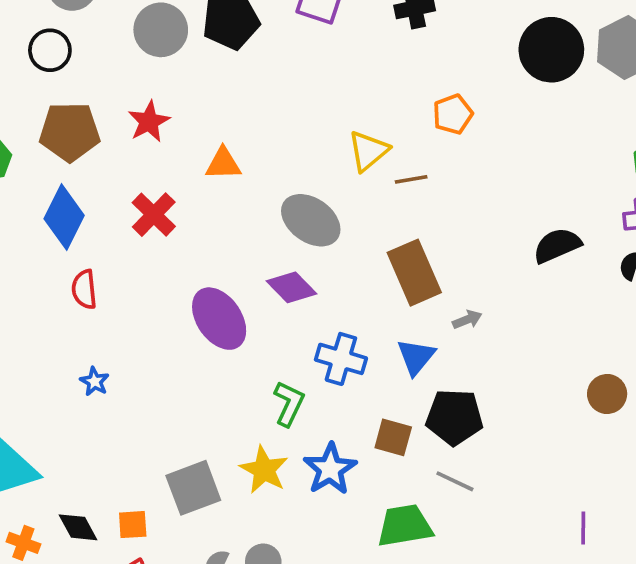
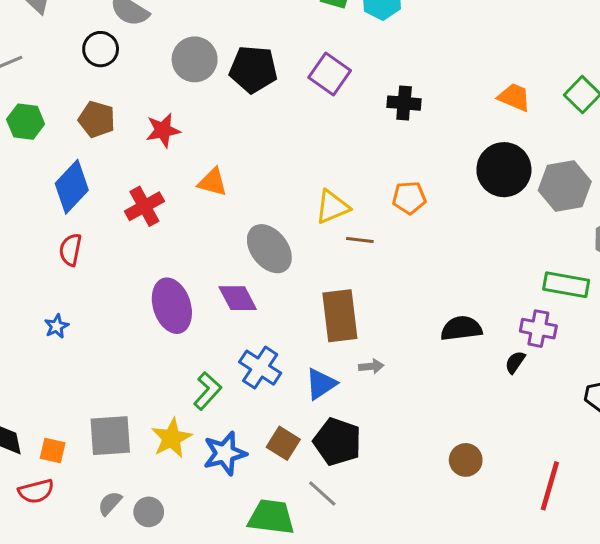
brown pentagon: (70, 132) -> (97, 119), size x0.7

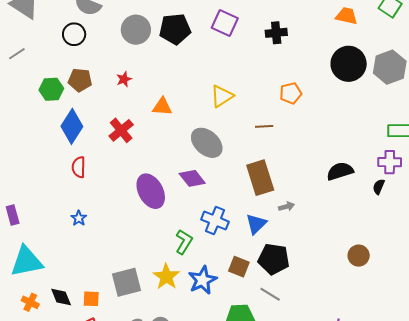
green hexagon: (26, 122) -> (51, 89), moved
red star: (163, 130) -> (124, 79), size x0.7
yellow triangle: (332, 207) -> (222, 96), moved

